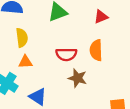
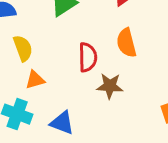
red semicircle: (66, 54) -> (88, 57), turned -78

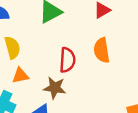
brown star: (110, 86) -> (55, 88), moved

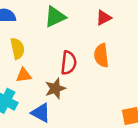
brown star: (55, 88) -> (55, 88), turned -30

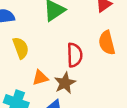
orange triangle: (24, 75) -> (40, 78), moved

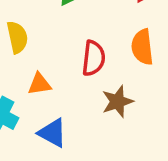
brown star: (65, 83) -> (117, 101), moved

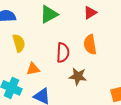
brown star: (117, 101) -> (78, 76), turned 30

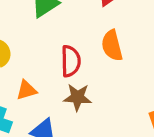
brown star: (78, 76) -> (77, 97), moved

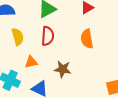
red semicircle: (71, 61) -> (48, 36), moved

